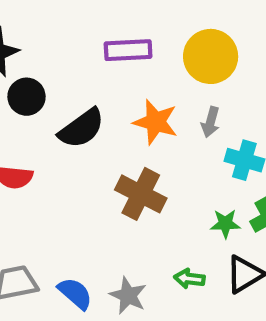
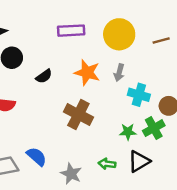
black semicircle: (82, 128) -> (44, 76), size x0.6
blue semicircle: (75, 293) -> (37, 156), moved

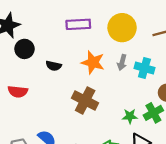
black semicircle: (44, 76) -> (54, 66), turned 48
cyan cross: (139, 95) -> (144, 68), moved

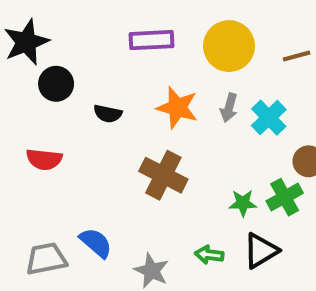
cyan cross: (144, 68) -> (269, 118), turned 30

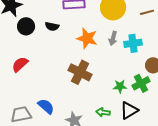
black semicircle: (108, 114) -> (52, 26), moved
cyan cross: (269, 118) -> (133, 43), turned 36
red semicircle: (44, 159) -> (20, 64), turned 132

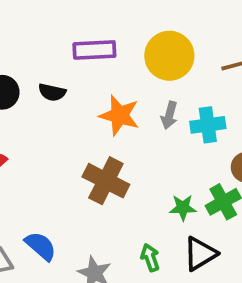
green arrow: (103, 112) -> (150, 258), turned 64

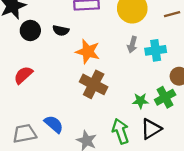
orange star: (119, 115) -> (88, 52), moved
green arrow: (150, 258) -> (121, 131), size x1.5

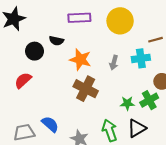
brown line: (172, 14) -> (155, 40), moved
black circle: (30, 30) -> (35, 51), moved
gray arrow: (132, 45) -> (114, 63), moved

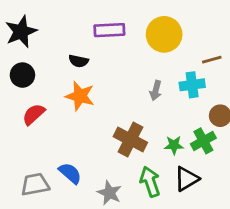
black circle: (35, 51) -> (22, 75), moved
orange star: (80, 59) -> (80, 96), moved
brown cross: (86, 89) -> (130, 140), moved

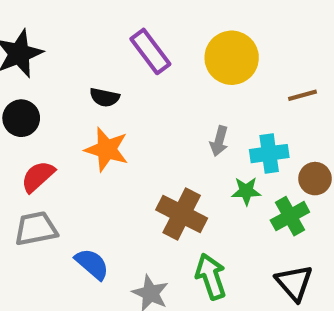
purple rectangle: (109, 30) -> (150, 51), turned 56
cyan cross: (192, 85) -> (269, 154), moved
green star: (174, 145) -> (246, 191), moved
black triangle: (187, 179) -> (294, 283), moved, turned -40
gray trapezoid: (35, 184) -> (36, 229), moved

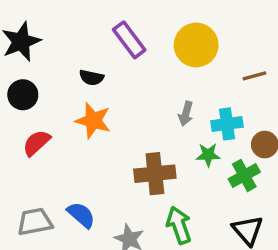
brown cross: (182, 214) -> (155, 174), turned -33
gray trapezoid: (36, 229) -> (35, 222), moved

